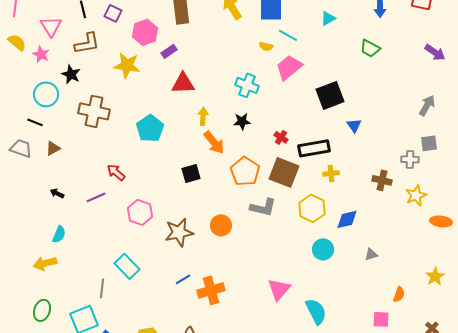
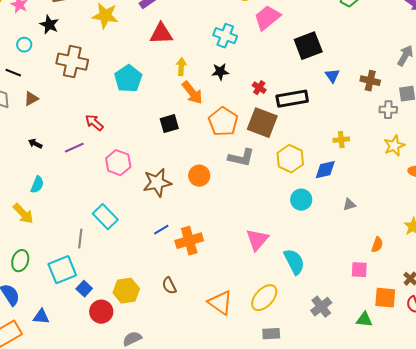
cyan circle: (46, 94) -> (24, 45), size x0.6
yellow cross: (331, 173) -> (341, 140), moved
brown cross: (382, 180) -> (370, 81), moved
yellow arrow: (45, 263) -> (23, 214), turned -120

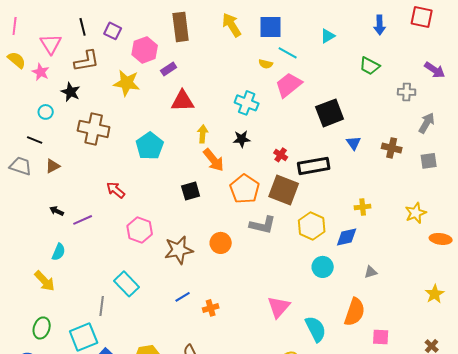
gray cross: (388, 110) -> (407, 92), moved
purple line: (74, 148) -> (83, 220), moved
orange cross: (189, 241) -> (211, 308), size x0.6
orange semicircle: (377, 245) -> (355, 312), moved, size x1.8

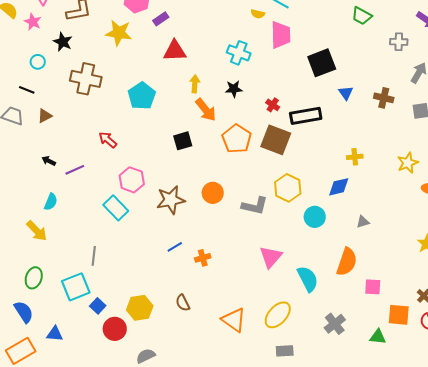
pink trapezoid: (289, 85) -> (281, 35), turned 128
gray L-shape: (263, 225) -> (255, 206), moved
yellow hexagon: (312, 226) -> (288, 188), moved
cyan rectangle: (127, 284) -> (116, 208), moved

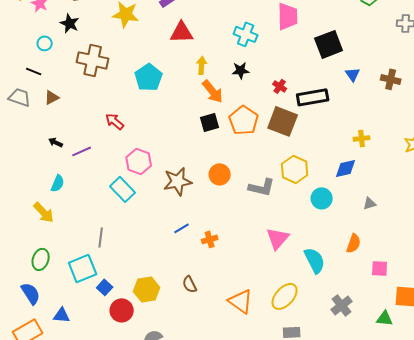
black square: (183, 141) -> (210, 122), moved
orange semicircle: (347, 262) -> (354, 243), size x0.7

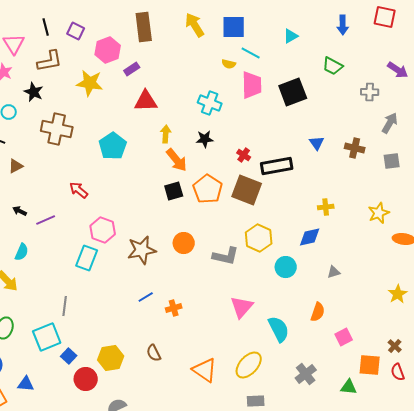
black square: (329, 44) -> (293, 92), moved
cyan rectangle: (123, 189) -> (87, 258), turned 65
pink square: (380, 268) -> (344, 337), turned -30

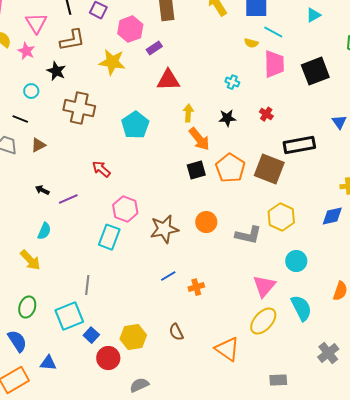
cyan cross: (210, 103) -> (232, 82), size x0.6
red cross: (244, 155) -> (266, 114), moved
cyan circle: (286, 267) -> (296, 261), moved
yellow ellipse: (249, 365) -> (263, 321), moved

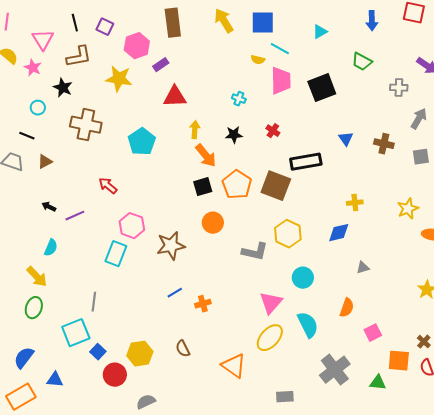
orange circle: (206, 222) -> (213, 223), moved
green ellipse: (27, 307) -> (34, 308), moved
blue semicircle: (17, 341) -> (24, 358), turned -110
gray cross: (328, 353) -> (335, 370), size x1.4

